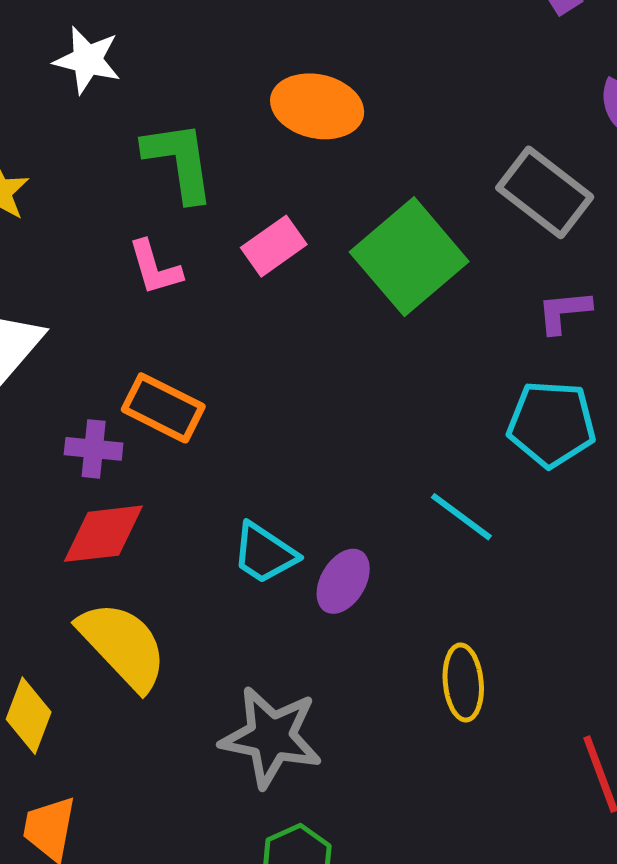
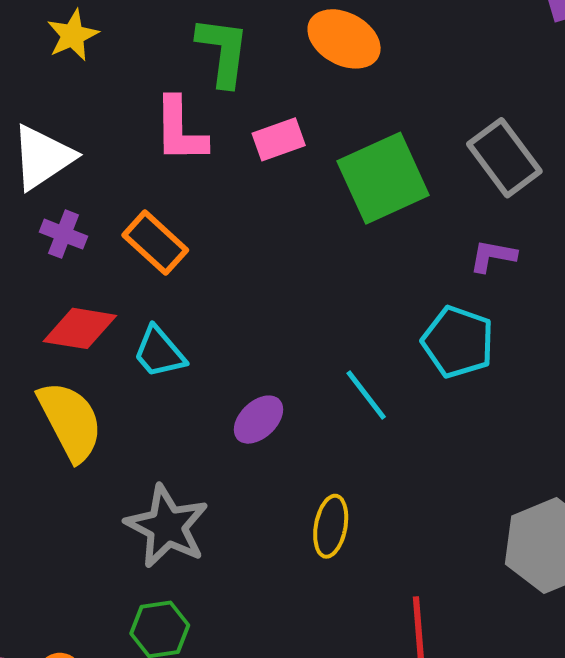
pink L-shape: (155, 268) -> (180, 130), size x1.4
purple cross: (94, 449) -> (63, 234), moved
cyan trapezoid: (265, 553) -> (159, 352), moved

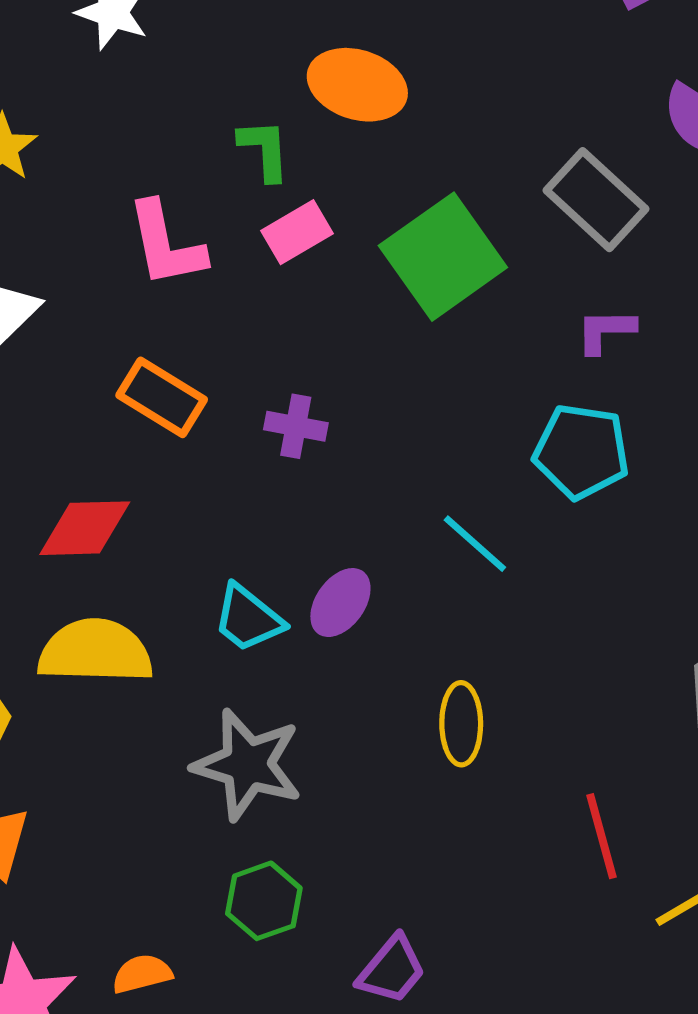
green L-shape: (223, 51) -> (264, 150), moved, size x0.7
purple cross: (63, 234) -> (296, 426), moved
cyan trapezoid: (159, 352) -> (248, 618), moved
yellow semicircle: (70, 421) -> (95, 651), turned -50

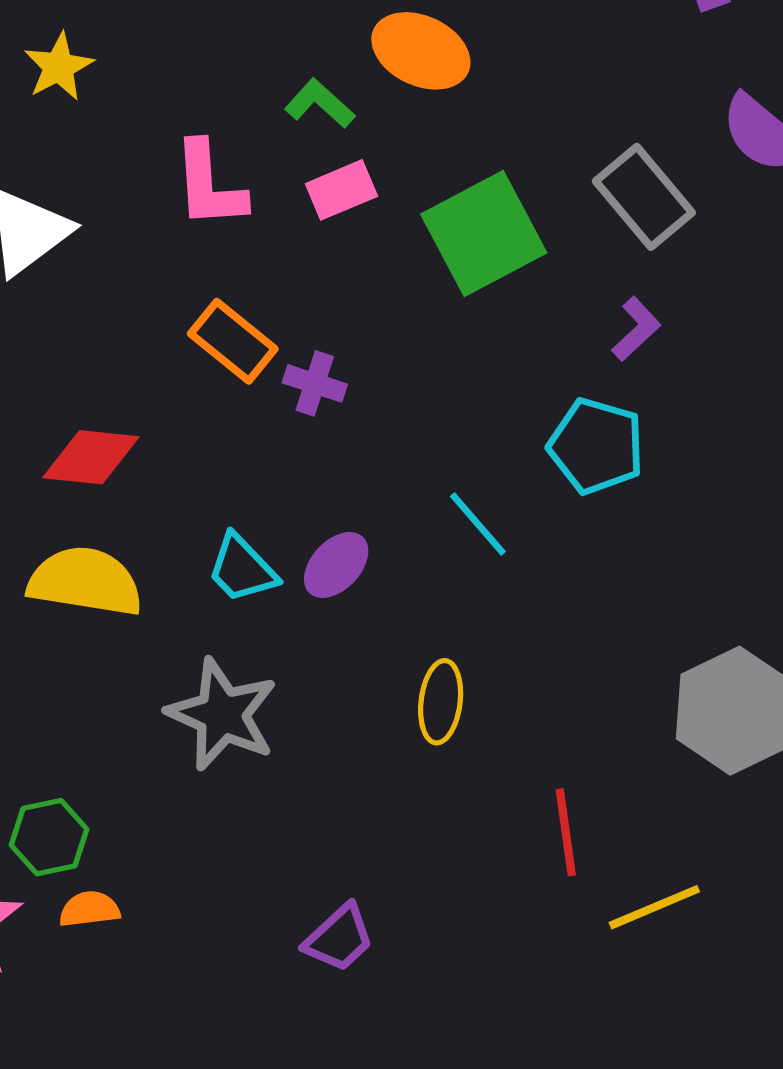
green L-shape: (264, 150) -> (320, 104), turned -52
purple L-shape: (606, 331) -> (636, 329), turned 130
orange rectangle: (162, 397) -> (233, 341), moved
green hexagon: (264, 901) -> (49, 837), moved

